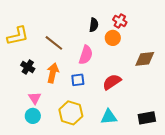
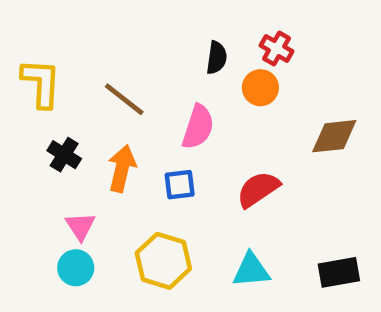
yellow L-shape: (18, 36) -> (41, 83), turned -75

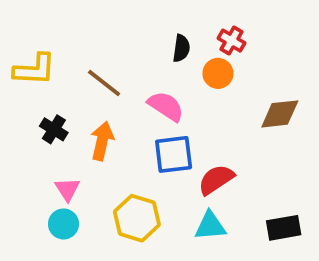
yellow L-shape: (41, 83) -> (35, 70), turned 90
pink semicircle: (198, 127) -> (166, 106), turned -75
blue square: (180, 185) -> (174, 154), moved, size x1.5
red semicircle: (258, 189) -> (216, 180), moved

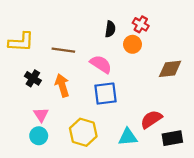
brown line: (104, 83) -> (63, 50), turned -30
orange arrow: (102, 141) -> (62, 85), turned -30
red semicircle: (216, 180) -> (151, 119), moved

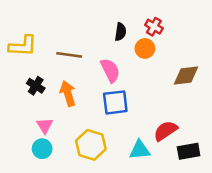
pink semicircle: (101, 64) -> (110, 70), turned 30

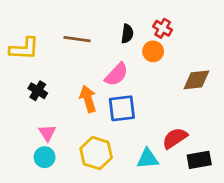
brown line: (69, 55) -> (77, 39), moved
pink semicircle: (110, 70) -> (116, 74), turned 70
orange arrow: (68, 93) -> (88, 99), moved

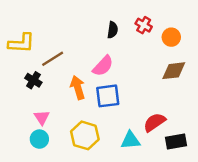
brown line: (77, 39) -> (53, 59), moved, turned -40
orange circle: (153, 51) -> (171, 37), moved

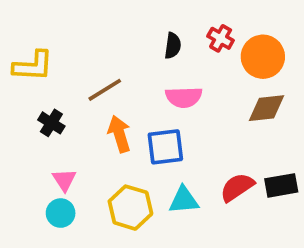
orange circle: (171, 37) -> (263, 57), size x1.5
brown line: (53, 59) -> (105, 90), moved
pink semicircle: (103, 66) -> (184, 97), moved, turned 45
cyan triangle: (131, 140) -> (184, 200), moved
black rectangle: (176, 141) -> (281, 185), moved

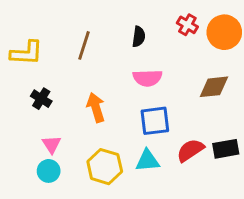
red cross: (221, 38) -> (187, 25), moved
orange circle: (263, 57) -> (224, 32), moved
brown line: (105, 90) -> (84, 45), moved, turned -40
blue square: (165, 147) -> (155, 121), moved

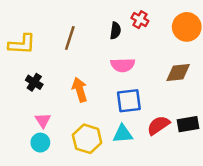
red cross: (187, 25) -> (140, 20), moved

